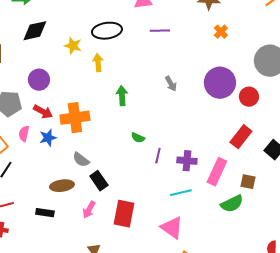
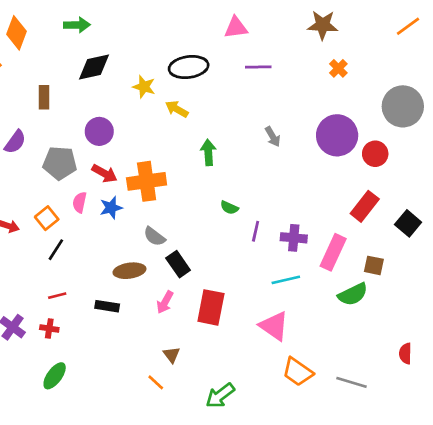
yellow arrow: (98, 63) -> (177, 109), turned -54

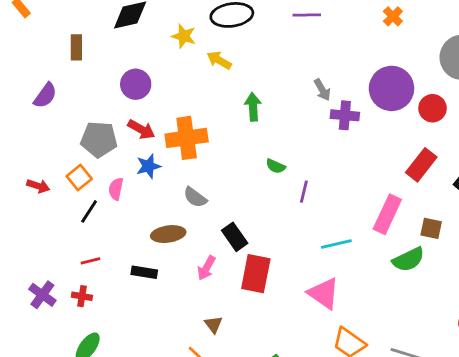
gray pentagon: (60, 163) -> (99, 139), moved
pink semicircle: (80, 202) -> (116, 189), moved
purple cross: (294, 238) -> (345, 115), moved
black rectangle: (178, 264) -> (235, 237), moved

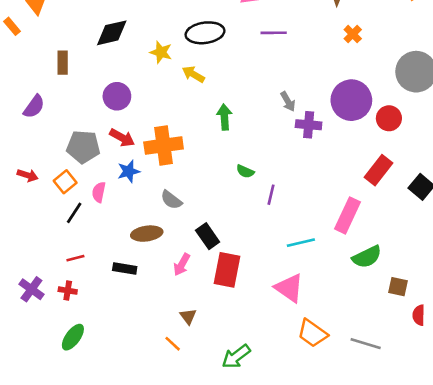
red arrow: (38, 186) -> (28, 175), moved
brown square: (431, 228) -> (398, 287), moved

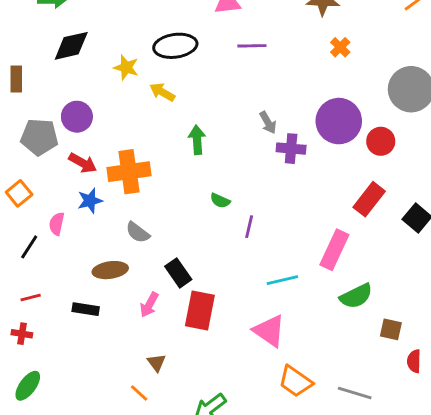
gray pentagon: (83, 147) -> (39, 137), moved
orange square: (65, 182) -> (19, 193), moved

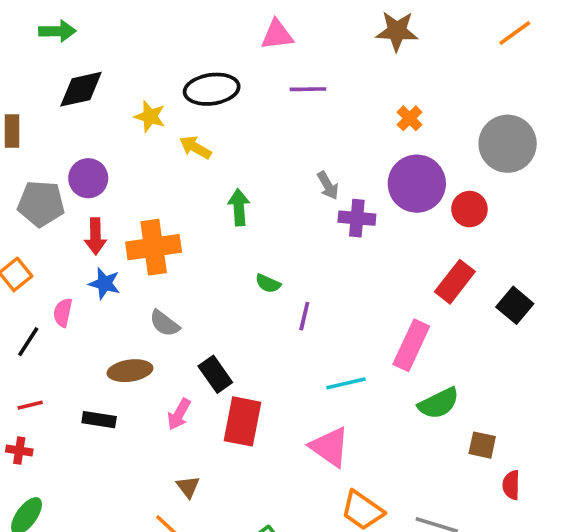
orange cross: (340, 47) -> (410, 118), moved
red arrow: (83, 163) -> (95, 236), turned 60
blue star: (90, 201) -> (105, 283), turned 30

